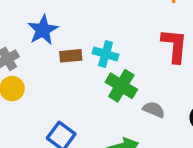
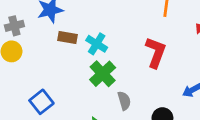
gray semicircle: (154, 110) -> (124, 101), turned 36

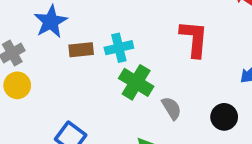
cyan cross: (97, 44) -> (119, 48), turned -30

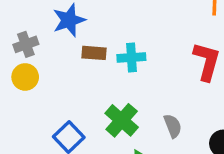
green cross: (136, 82) -> (122, 120), moved

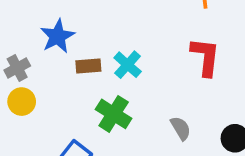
cyan cross: (131, 57) -> (128, 65), turned -36
green cross: (122, 120) -> (114, 114), moved

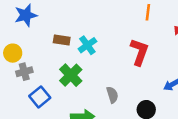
blue star: (58, 36) -> (26, 15), moved
gray cross: (17, 68) -> (24, 72), moved

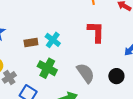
gray semicircle: (112, 95) -> (86, 73), size x1.5

